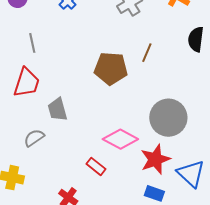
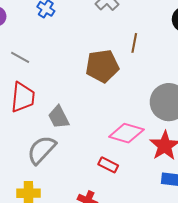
gray line: (32, 43) -> (20, 57), turned -36
gray semicircle: (34, 138) -> (42, 150), size x1.5

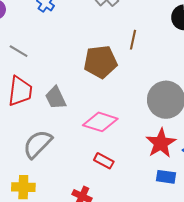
gray trapezoid: (59, 117) -> (56, 98), moved
pink diamond: (126, 133) -> (100, 122), moved

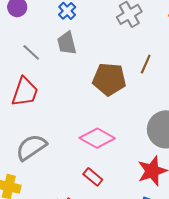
gray trapezoid: (56, 98) -> (67, 43), moved

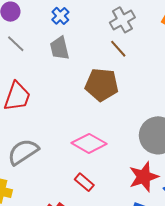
gray line: (31, 52) -> (16, 44), moved
brown line: (146, 64) -> (118, 49), moved, turned -66

